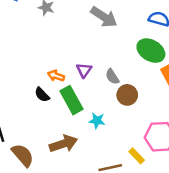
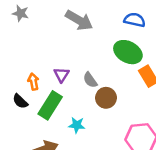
orange arrow: (56, 76) -> (33, 82), turned 63
green rectangle: (71, 100) -> (50, 105), turned 64

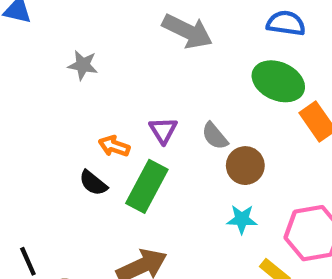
gray star: (20, 13) -> (83, 65), moved
orange arrow: (33, 82) -> (114, 146), turned -56
cyan star: (77, 125) -> (242, 219), moved

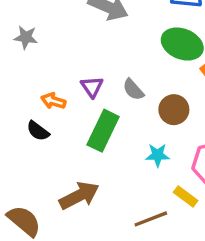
brown circle: (245, 166) -> (174, 110), moved
green rectangle: (147, 186) -> (103, 131), moved

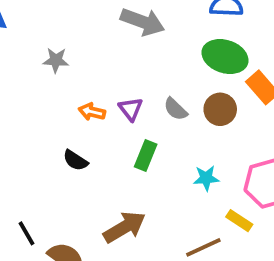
orange arrow: (53, 101) -> (92, 112), moved
brown circle: (174, 110) -> (220, 109), moved
green rectangle: (103, 131) -> (146, 156), size x0.7

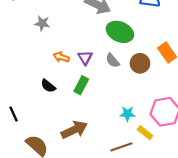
green ellipse: (225, 57) -> (120, 32), moved
green rectangle: (146, 156) -> (81, 85), moved
cyan star: (206, 178) -> (127, 114), moved
black line: (26, 233) -> (14, 114), moved

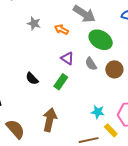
orange arrow: (61, 57) -> (61, 29), moved
purple triangle: (85, 58) -> (67, 58), turned -32
brown arrow: (74, 130) -> (50, 120), turned -60

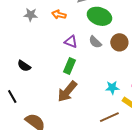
black semicircle: (32, 79) -> (24, 66), moved
brown arrow: (50, 120) -> (67, 91), moved, turned -140

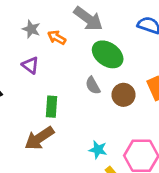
gray star: (31, 15) -> (31, 29), moved
purple triangle: (71, 42) -> (30, 65), moved
green rectangle: (70, 66) -> (51, 107), turned -35

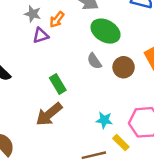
orange arrow: (57, 38) -> (57, 20), turned -77
purple triangle: (30, 65) -> (41, 36), moved, turned -49
green rectangle: (51, 107) -> (58, 84), turned -30

